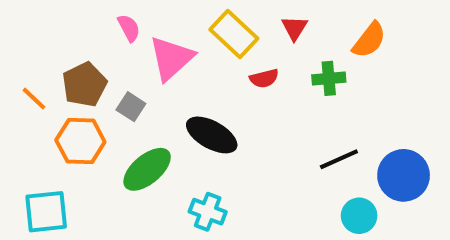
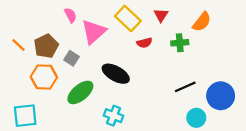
orange line: (34, 99) -> (19, 45), moved

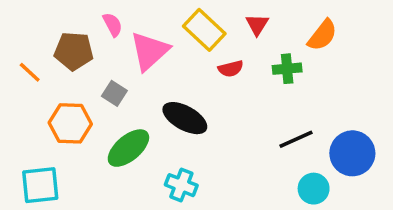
brown pentagon: (46, 46) -> (74, 51), moved, turned 30

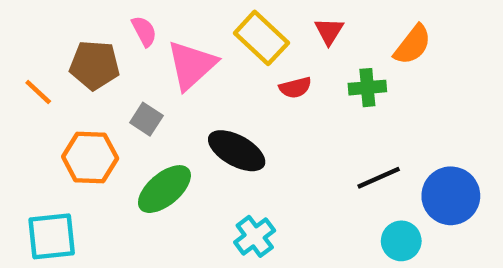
cyan cross: (181, 185) -> (255, 236), moved, turned 32

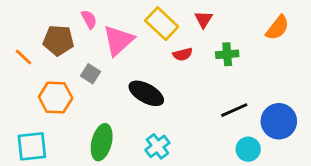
orange semicircle: (412, 45) -> (277, 28), moved
green ellipse: (164, 189) -> (102, 142), moved, turned -36

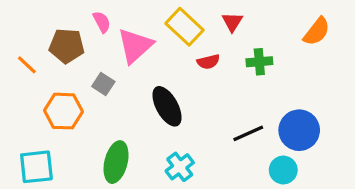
black ellipse: (146, 93) -> (167, 106), turned 32
black line: (234, 110) -> (248, 133), moved
blue circle: (279, 121) -> (299, 130), moved

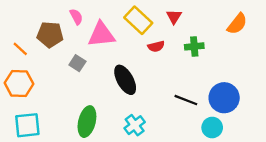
pink triangle: (135, 46) -> (101, 35), turned 36
orange hexagon: (63, 111) -> (19, 83), moved
black line: (248, 133) -> (186, 100), turned 45

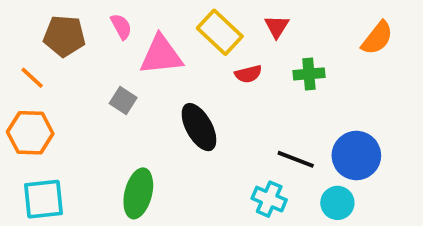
brown pentagon: (50, 35) -> (64, 36), moved
cyan cross: (135, 125) -> (269, 199), moved, turned -30

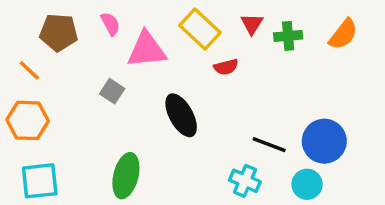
green cross: (309, 74) -> (288, 36), moved

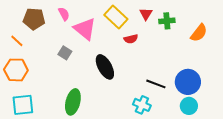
orange semicircle: (343, 34) -> (199, 33), moved
pink triangle: (147, 50) -> (85, 29), turned 45
cyan circle: (307, 184) -> (189, 106), moved

